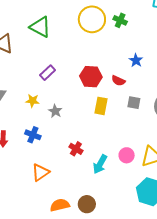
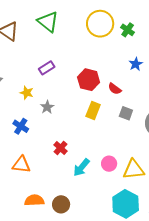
blue star: (136, 60) -> (136, 64), moved
orange triangle: (41, 172) -> (21, 165), turned 30

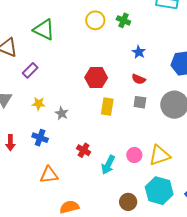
yellow circle: (100, 24) -> (95, 20), size x0.7
purple rectangle: (47, 68) -> (30, 70), moved
red semicircle: (115, 89) -> (139, 79), moved
brown circle: (61, 204) -> (128, 202), moved

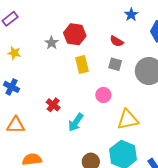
blue star: (139, 52) -> (131, 15), moved
yellow rectangle: (107, 107) -> (82, 64), turned -30
gray star: (62, 113) -> (52, 43), moved
pink circle: (134, 155) -> (103, 95), moved

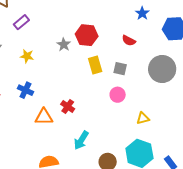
gray square: (115, 64) -> (120, 69), moved
yellow triangle: (128, 120) -> (143, 118), size x0.6
cyan arrow: (76, 122) -> (81, 140), moved
orange triangle: (16, 125) -> (44, 117), moved

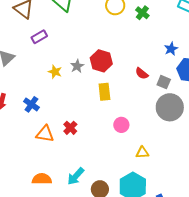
blue star: (142, 13) -> (171, 49), moved
yellow star: (27, 56) -> (55, 72), moved
gray square: (120, 69) -> (164, 82), moved
cyan arrow: (81, 140) -> (76, 176), moved

